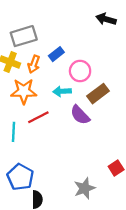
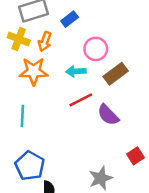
blue rectangle: (56, 54) -> (70, 19), moved
purple semicircle: (80, 115) -> (108, 115), moved
red line: (38, 117) -> (81, 100), moved

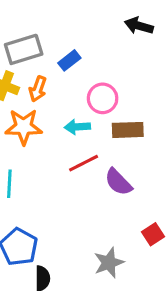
brown rectangle: (116, 74) -> (128, 130), turned 35

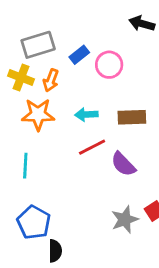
pink circle: (103, 98) -> (109, 65), moved
gray star: (109, 263) -> (125, 220), moved

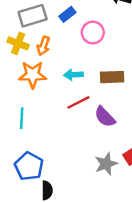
blue rectangle: (79, 55) -> (67, 14), moved

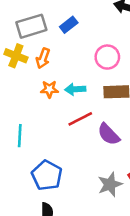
pink circle: (93, 33) -> (107, 57), moved
orange star: (33, 75) -> (49, 89), moved, size x0.6
blue pentagon: (29, 166) -> (47, 175), moved

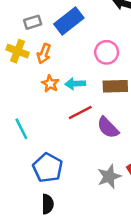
blue rectangle: (69, 25) -> (69, 21), size x1.6
gray rectangle: (31, 26) -> (33, 22), size x0.6
orange star: (49, 89) -> (50, 84), turned 30
cyan line: (20, 136) -> (21, 129), turned -30

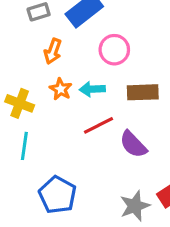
yellow cross: (18, 51) -> (20, 103), moved
pink circle: (107, 52) -> (114, 50), moved
cyan line: (21, 129) -> (24, 146), turned 35

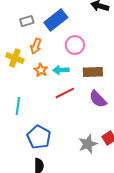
yellow cross: (20, 103) -> (15, 58), moved
purple semicircle: (133, 144) -> (98, 99), moved

